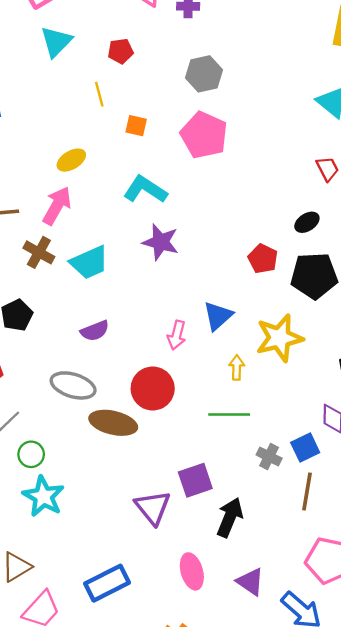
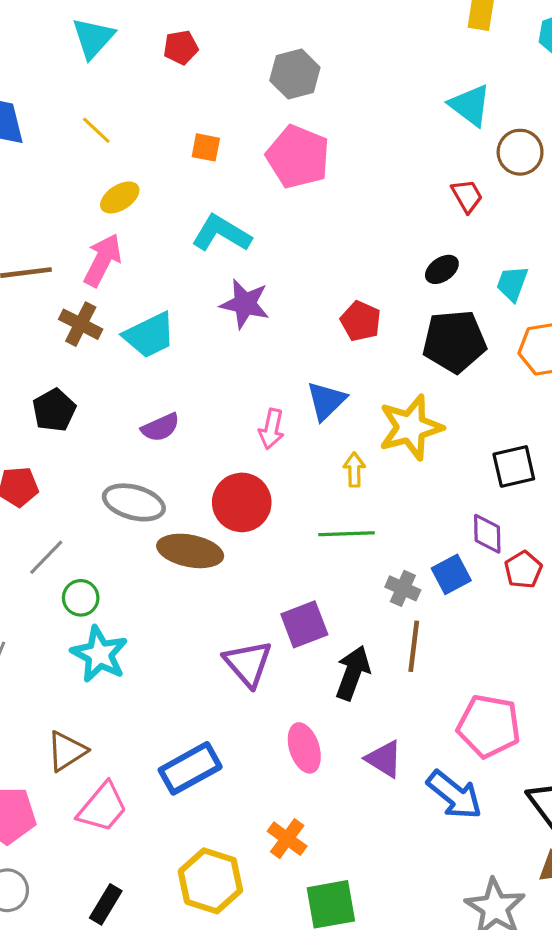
yellow line: (99, 94) -> (96, 130), moved, turned -30
red pentagon: (263, 259) -> (361, 321), moved
brown line: (307, 491) -> (414, 646), moved

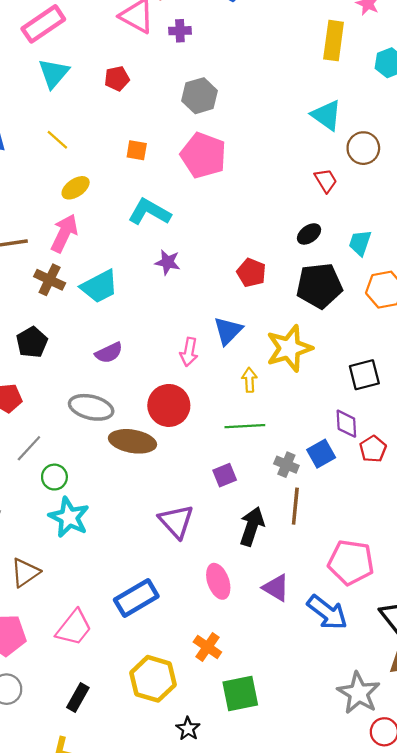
purple star: (245, 304) -> (168, 262), size x0.7
purple square: (304, 624) -> (225, 475), moved, size x0.7
brown triangle: (67, 751) -> (25, 573), moved

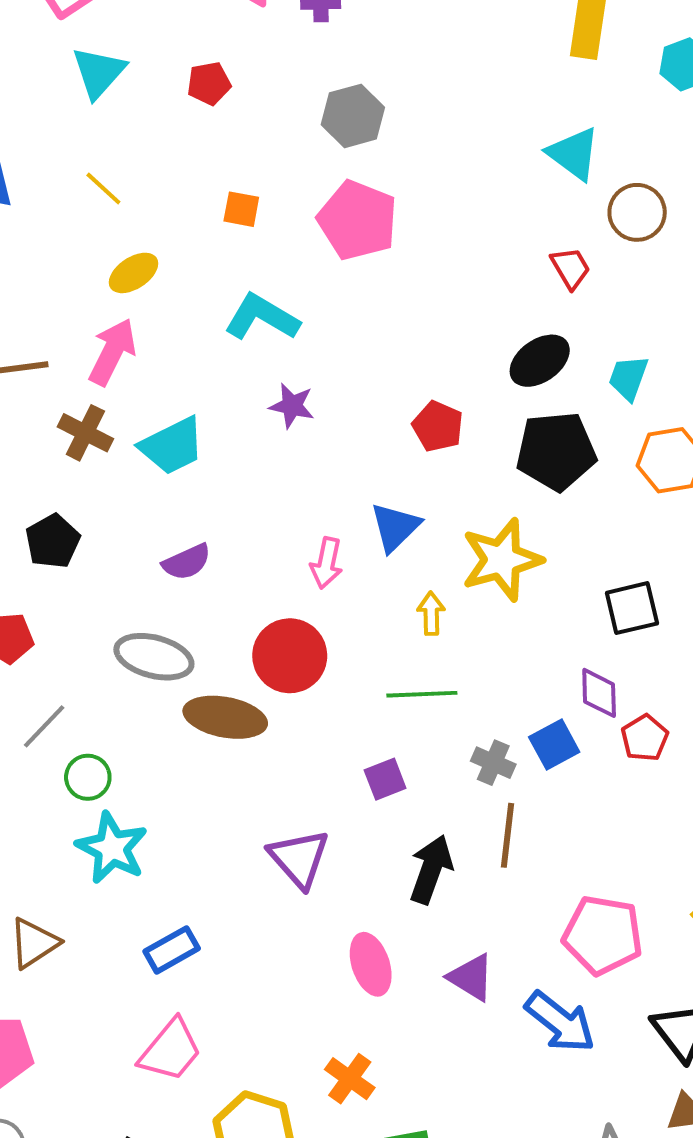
black ellipse: (309, 234) -> (540, 361), size x1.4
blue rectangle: (136, 598) -> (172, 950), moved, size x0.7
pink trapezoid: (74, 628) -> (170, 1050), moved

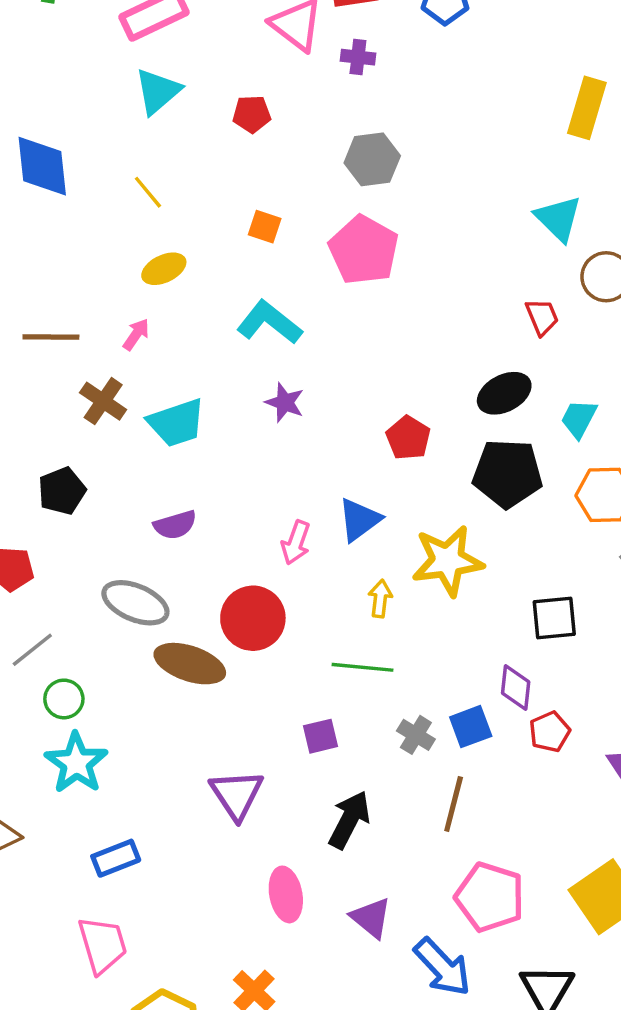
pink arrow: (112, 352) -> (136, 334), size x0.6
brown line: (508, 835) -> (454, 804), moved
pink trapezoid: (170, 1050) -> (103, 945), turned -64

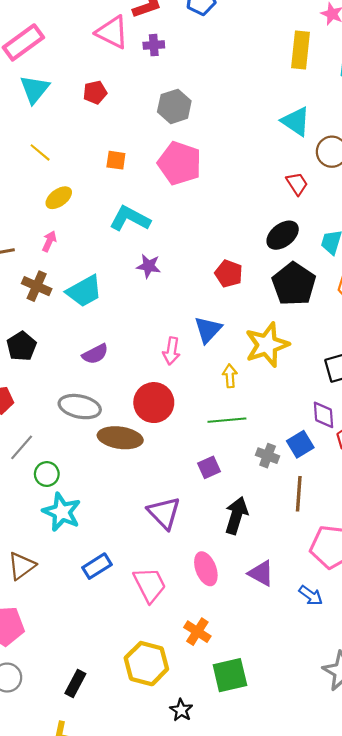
black pentagon: (508, 473) -> (294, 284), turned -30
pink trapezoid: (103, 945) -> (150, 585), moved
blue arrow: (443, 967) -> (311, 595), size x0.6

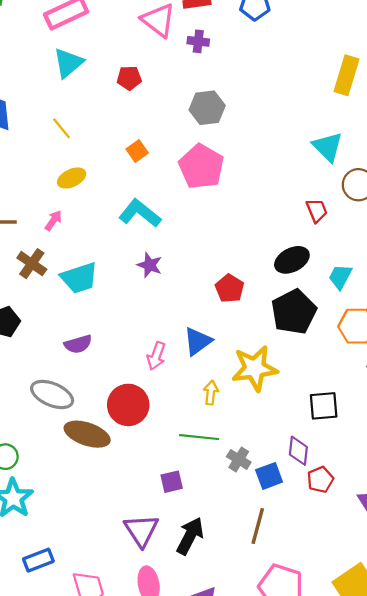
orange square: (116, 160) -> (137, 151), turned 36
gray cross: (268, 456) -> (239, 459), moved
purple triangle: (164, 513) -> (141, 530), moved

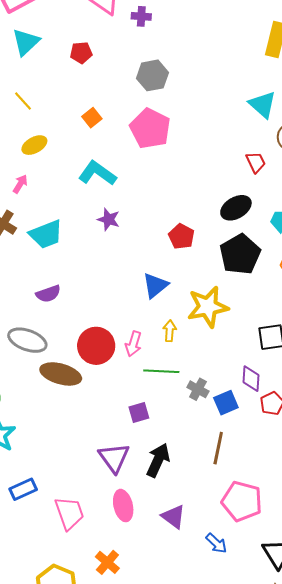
pink arrow: (156, 356) -> (133, 344), moved

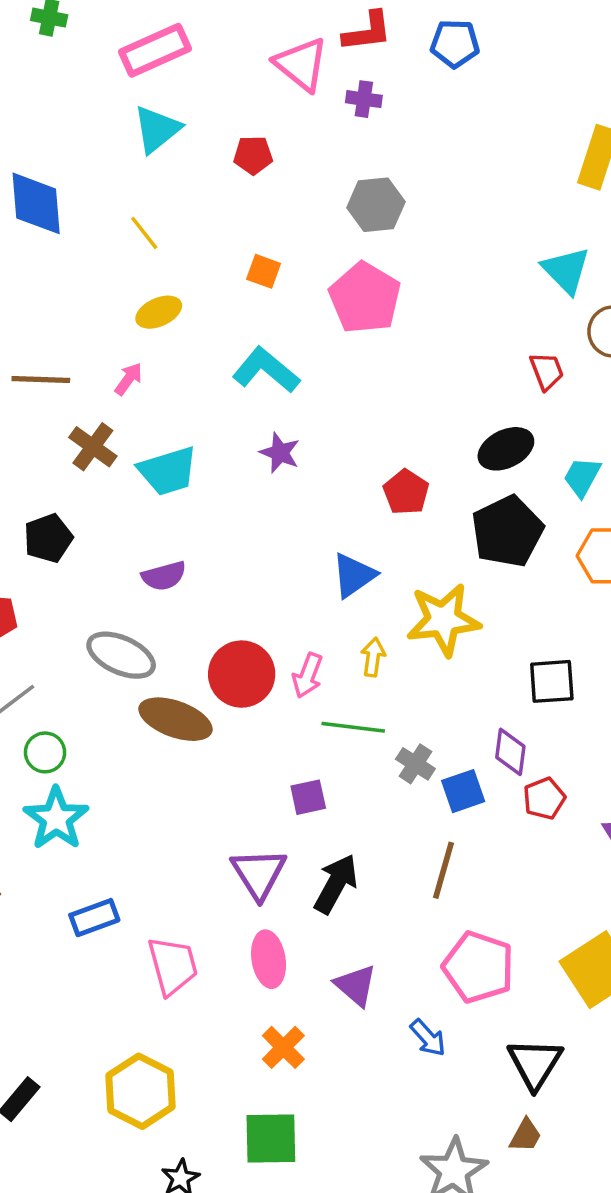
orange square: (92, 118) -> (264, 271), turned -36
orange cross: (107, 562) -> (283, 1047), moved

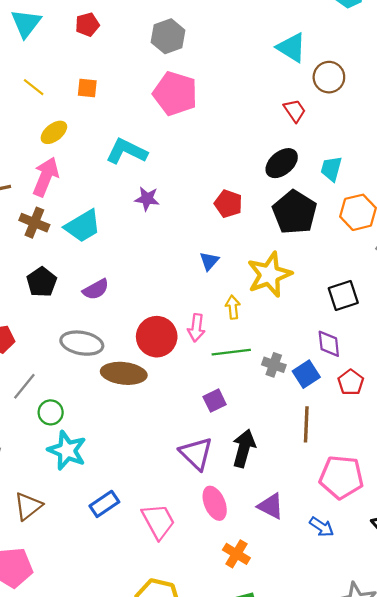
orange square: (264, 271) -> (87, 88), moved
pink arrow: (129, 379) -> (46, 177), size x1.8
black pentagon: (48, 538) -> (42, 282), moved
blue triangle: (354, 575) -> (209, 261), size x0.7
red pentagon: (544, 798) -> (351, 382), moved

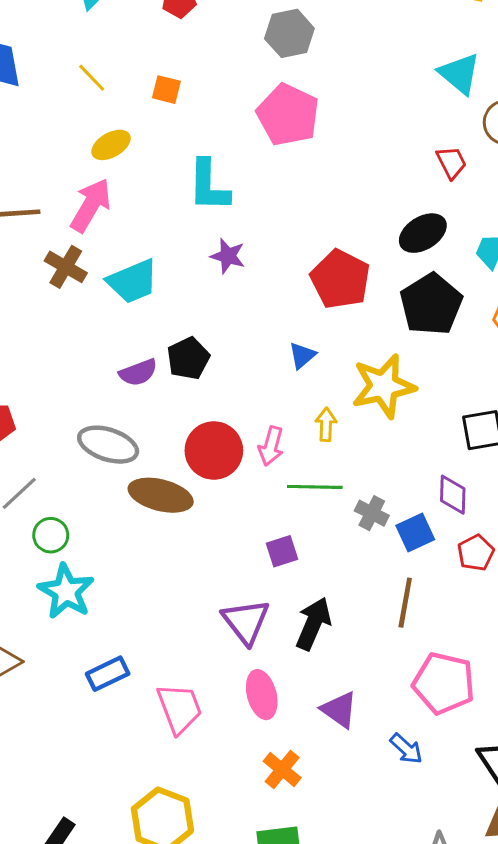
cyan L-shape: (127, 151) -> (209, 186), turned -123
red pentagon: (228, 204) -> (340, 279), size x1.5
black pentagon: (42, 282) -> (188, 358), moved

